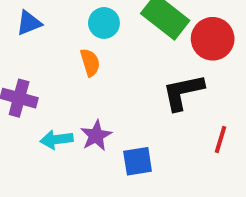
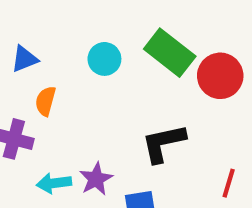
orange semicircle: (90, 62) -> (45, 101), moved, turned -148
black L-shape: (183, 92) -> (163, 143), moved

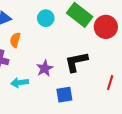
purple star: (96, 179) -> (45, 68), moved

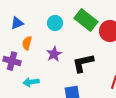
purple star: (45, 68) -> (54, 54), moved

